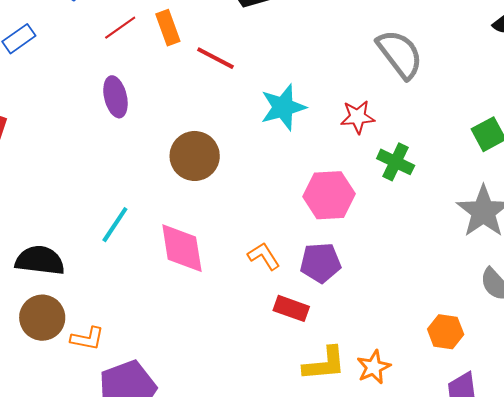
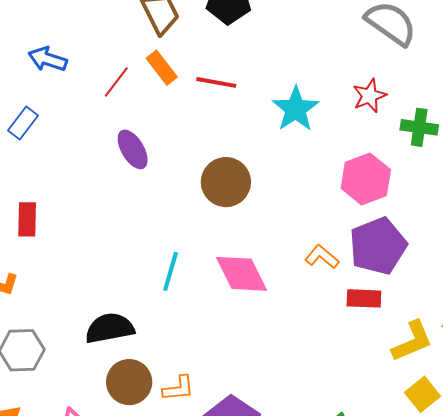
purple pentagon: (320, 263) -> (378, 246), size x1.4

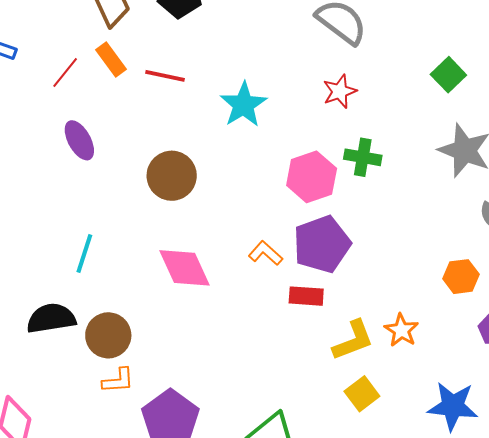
red star: (370, 96) -> (340, 91), moved
green cross: (419, 127) -> (363, 157), moved
cyan line: (171, 271) -> (84, 253), moved
brown circle: (129, 382) -> (108, 335), moved

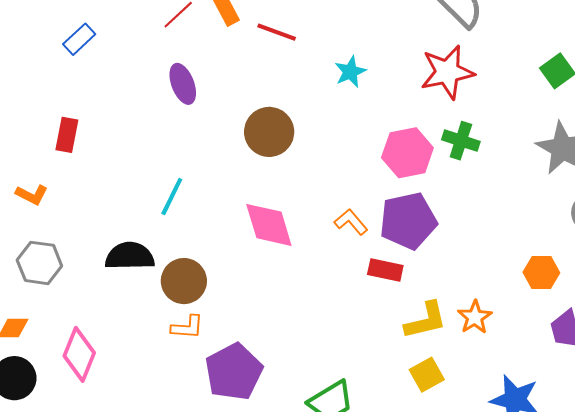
red star: (340, 91) -> (447, 72), size x1.6
cyan star: (244, 105) -> (350, 72), size x0.7

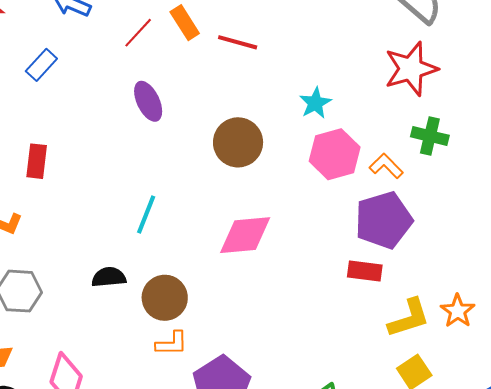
cyan star: (350, 72) -> (315, 103), moved
pink hexagon: (407, 153) -> (335, 154), moved
orange L-shape: (351, 222) -> (386, 166), moved
pink diamond: (269, 225) -> (245, 235), turned -74
black semicircle: (130, 256) -> (109, 277), size x0.7

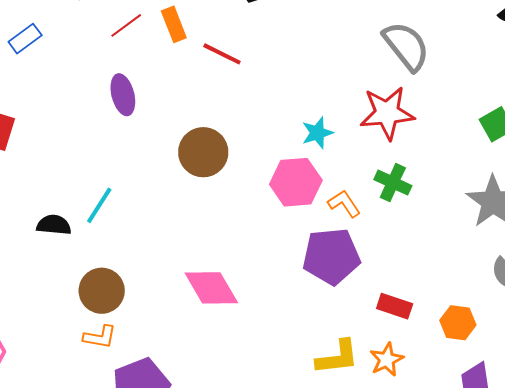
cyan star: (315, 103) -> (317, 133), moved
pink diamond: (245, 235) -> (211, 288), moved, turned 54
red rectangle: (365, 271) -> (395, 306), moved
black semicircle: (109, 277) -> (54, 225), moved

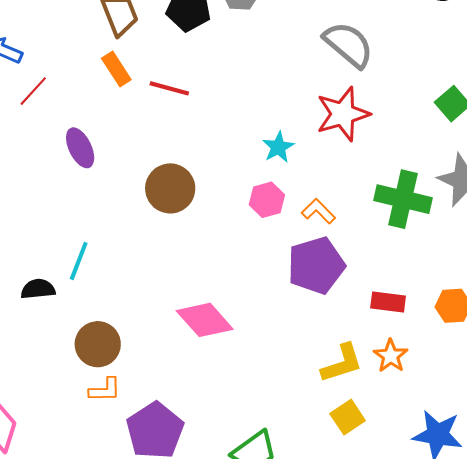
red line: (126, 25) -> (33, 91), moved
pink hexagon: (296, 182) -> (267, 200), size x0.7
green cross: (393, 183) -> (403, 199), moved, size x1.5

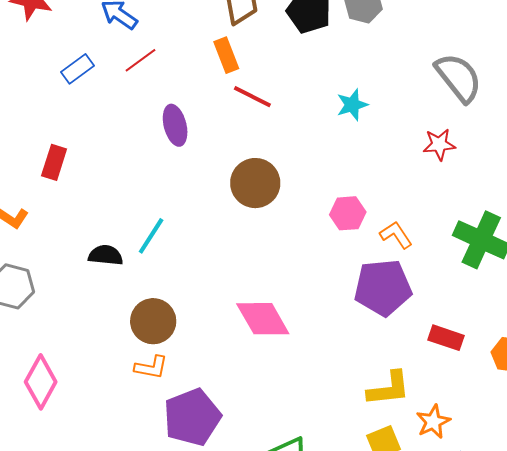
red line: (169, 88) -> (252, 97), moved
red star: (343, 114) -> (439, 144), size x0.6
cyan star: (278, 147) -> (352, 105), moved
orange star: (391, 356) -> (433, 422), moved

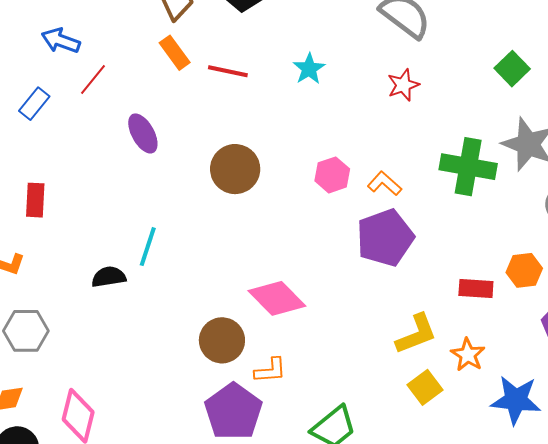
red line: (252, 97) -> (228, 71), moved
brown circle: (153, 321) -> (222, 340), moved
red rectangle: (446, 338) -> (476, 289), moved
orange L-shape: (151, 367) -> (270, 370), moved

